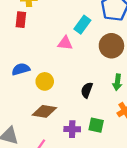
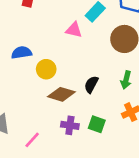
brown diamond: (44, 111) -> (61, 94), moved

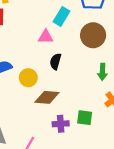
black semicircle: (91, 84) -> (56, 61), moved

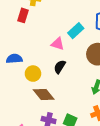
brown diamond: (47, 97) -> (44, 95), turned 30

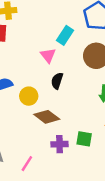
pink triangle: (58, 44) -> (48, 55), turned 48

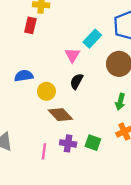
pink line: (27, 164) -> (44, 151), moved, turned -35

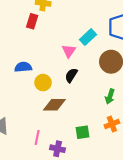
brown diamond: (60, 115) -> (54, 105), turned -50
purple cross: (68, 143) -> (58, 149), moved
green square: (93, 143) -> (83, 132), turned -32

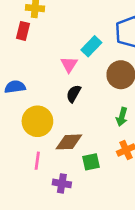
yellow circle: (43, 83) -> (37, 121), moved, size x1.5
brown diamond: (54, 105) -> (69, 142), moved
pink line: (37, 137) -> (37, 161), moved

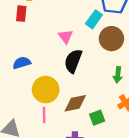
cyan rectangle: (91, 46) -> (94, 19), moved
black semicircle: (74, 94) -> (73, 61), size x1.5
pink line: (37, 161) -> (44, 115), moved

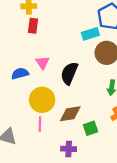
red rectangle: (21, 14) -> (33, 26), moved
cyan rectangle: (94, 19) -> (90, 34), turned 35
pink triangle: (65, 36) -> (42, 63), moved

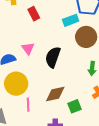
red rectangle: (33, 26) -> (34, 14), moved, turned -32
yellow circle: (42, 100) -> (16, 84), moved

